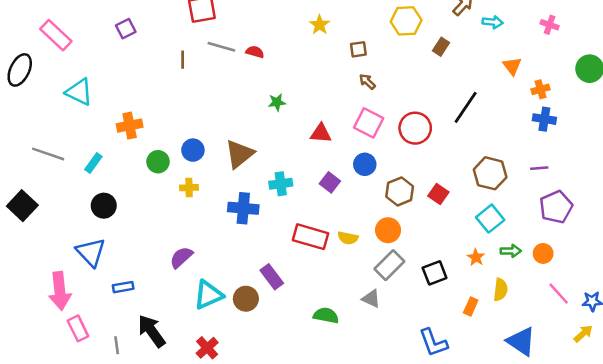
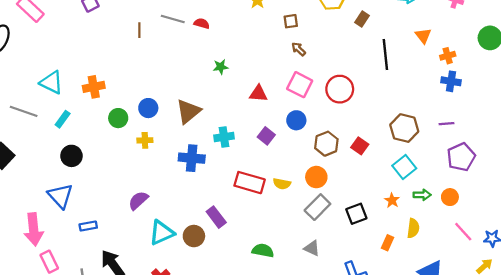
cyan triangle: (79, 92) -> (51, 82), moved
black line: (466, 107) -> (385, 55), moved, turned -40
gray triangle: (371, 299) -> (312, 248), moved

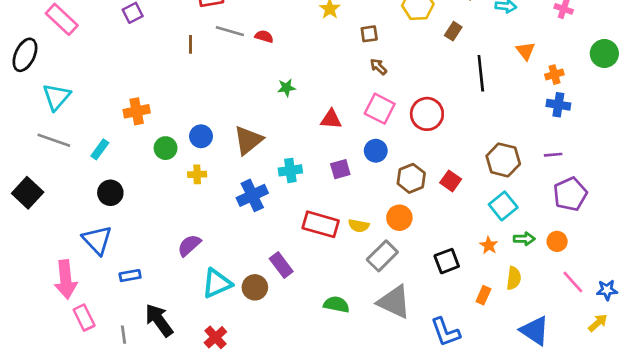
cyan triangle: (51, 82) -> (56, 97), moved, turned 45
purple square: (266, 136) -> (340, 169), turned 36
blue cross: (192, 158) -> (252, 195), turned -30
gray rectangle: (317, 207) -> (382, 256), moved
gray triangle: (312, 248) -> (394, 302), size x1.8

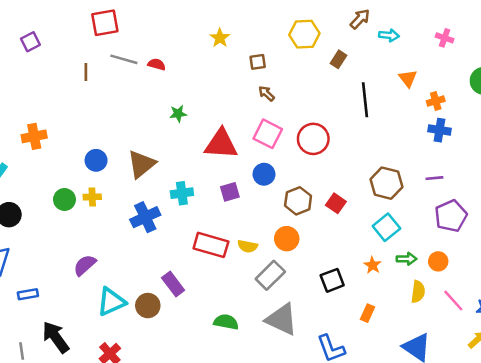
red triangle: (331, 119) -> (221, 144), size x1.6
green circle: (166, 148) -> (64, 199), moved
yellow semicircle: (514, 278) -> (418, 292), moved

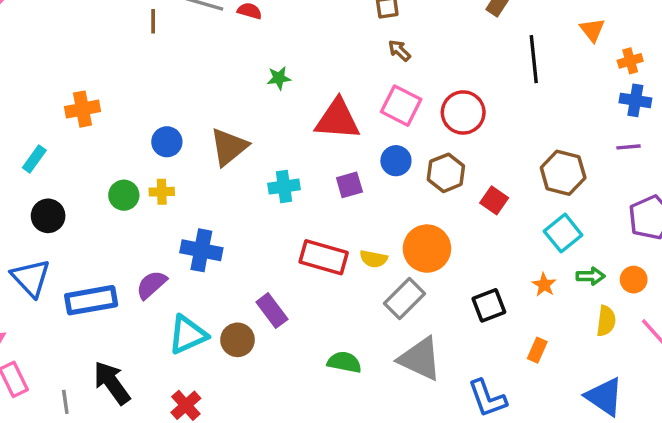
purple line: (434, 178) -> (628, 147), moved
brown hexagon: (298, 201) -> (446, 173), moved
blue cross: (145, 217) -> (201, 250), moved, turned 36
orange circle: (287, 239) -> (427, 249), size x1.4
blue rectangle: (28, 294) -> (91, 300), moved, size x1.8

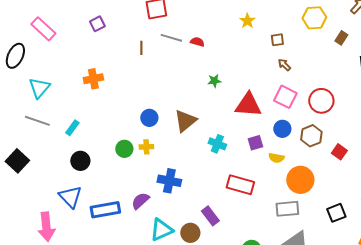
orange cross: (83, 109) -> (93, 79), moved
cyan cross: (284, 187) -> (217, 144), turned 30
yellow semicircle: (374, 259) -> (276, 158), moved
gray rectangle: (405, 298) -> (287, 209), turned 40

